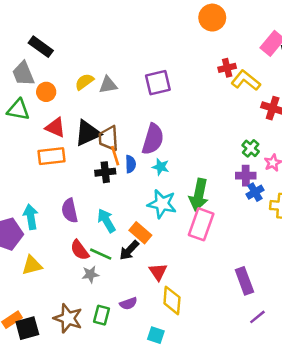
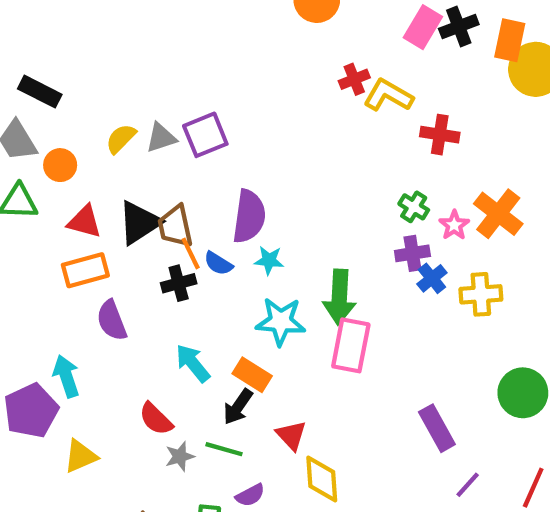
purple square: (158, 83) -> (205, 135), moved
blue semicircle: (130, 164) -> (218, 263), turned 132
purple semicircle: (70, 211) -> (112, 320), moved
green line: (101, 254) -> (224, 449), moved

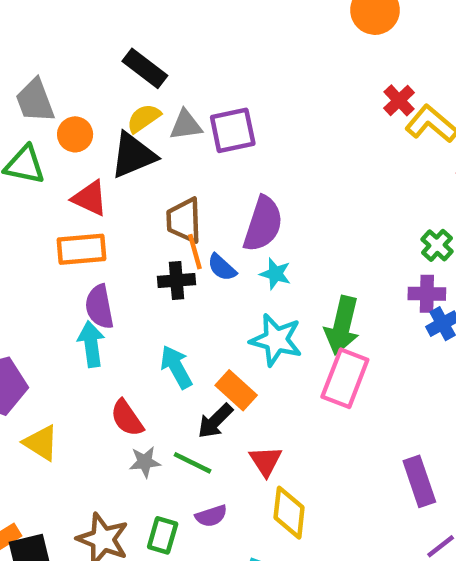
red cross: (354, 79) -> (399, 100), turned -32
black rectangle: (40, 92) -> (145, 68), moved
black triangle: (139, 223) -> (133, 155), moved
cyan arrow: (66, 376) -> (91, 344), moved
yellow triangle: (81, 456) -> (41, 443), turned 45

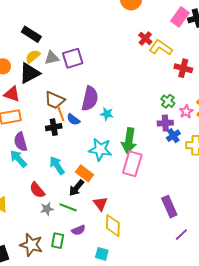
brown trapezoid: (184, 220) -> (55, 100), turned -60
cyan star: (275, 274) -> (107, 114), moved
cyan arrow: (91, 344) -> (18, 159), turned -30

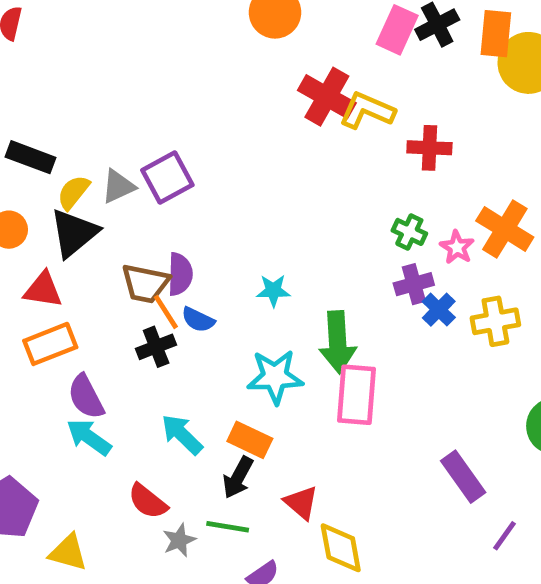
black rectangle: (31, 34) -> (30, 157), moved
red cross: (145, 38) -> (327, 97), size x1.6
purple semicircle: (90, 99) -> (180, 274), moved, size x0.7

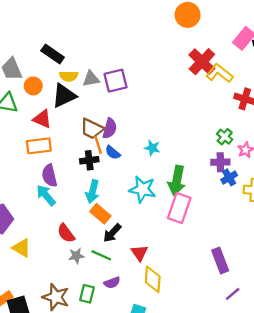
yellow semicircle: (73, 192) -> (69, 76), turned -144
cyan arrow: (182, 434) -> (92, 191), moved, turned -135
orange rectangle: (250, 440) -> (100, 214), moved

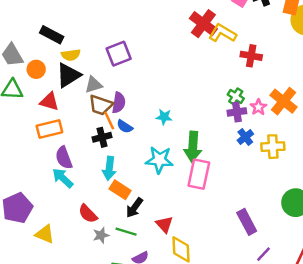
gray triangle: (91, 79) -> (94, 85), moved
purple cross: (220, 162) -> (237, 112), moved

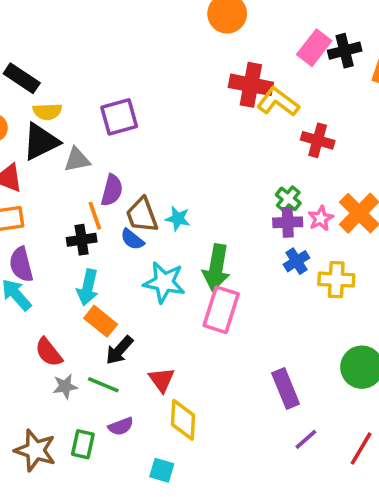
red cross: (203, 24) -> (251, 85), turned -32
brown trapezoid: (101, 105) -> (142, 215), moved, turned 45
blue semicircle: (125, 126) -> (132, 239), moved

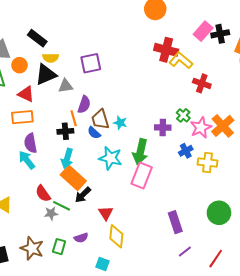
pink star: (321, 218) -> (201, 127), size x1.5
purple cross: (288, 222) -> (163, 127), moved
orange rectangle: (101, 321) -> (73, 178), size x1.4
green line: (103, 385) -> (62, 206), moved

